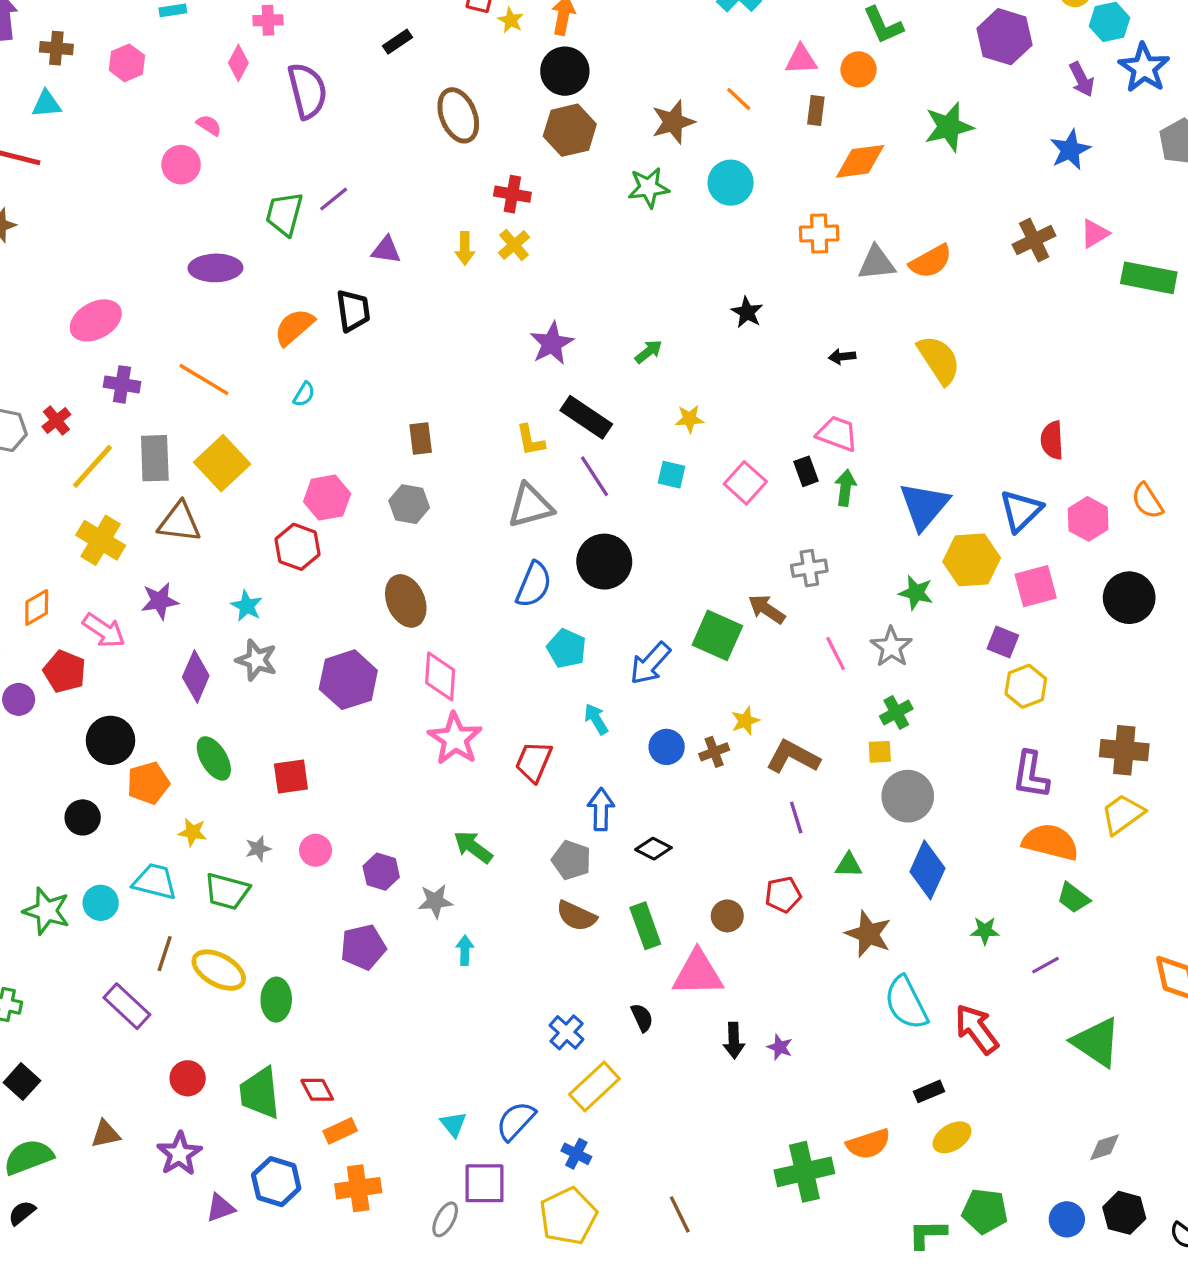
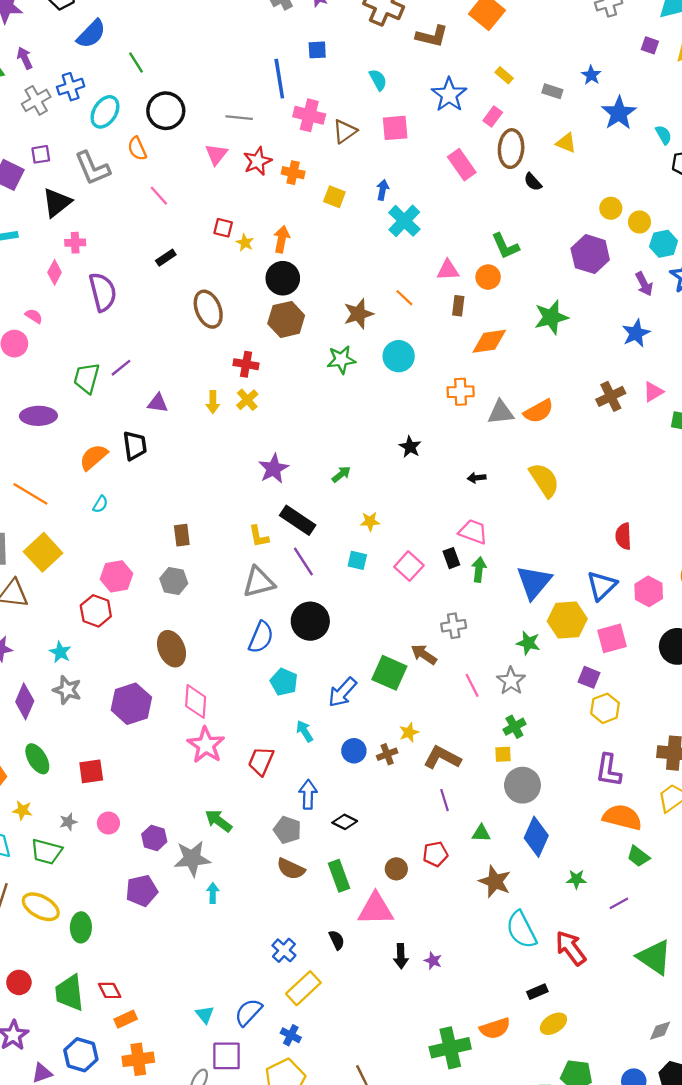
gray star: (435, 901) -> (192, 859), size x1.5

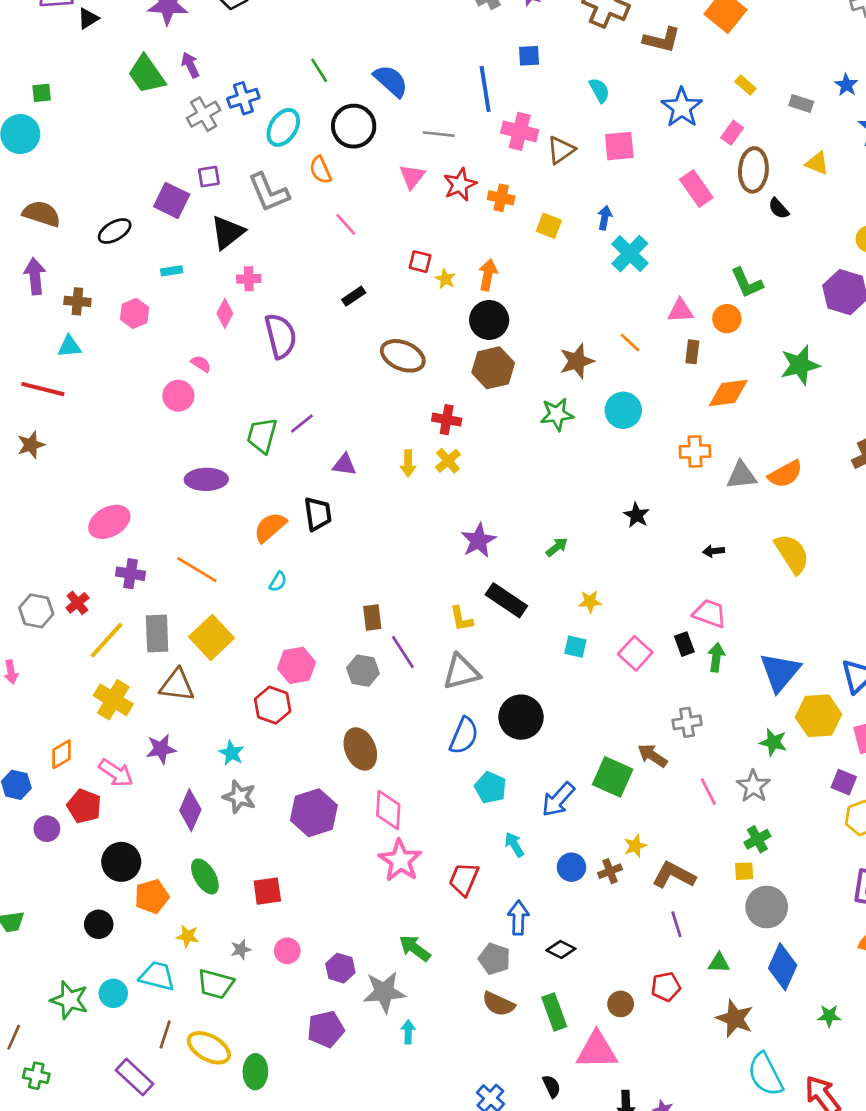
blue semicircle: (91, 34) -> (391, 81), moved, turned -92
brown ellipse: (208, 309) -> (403, 356), turned -45
purple line: (303, 562) -> (403, 652), moved

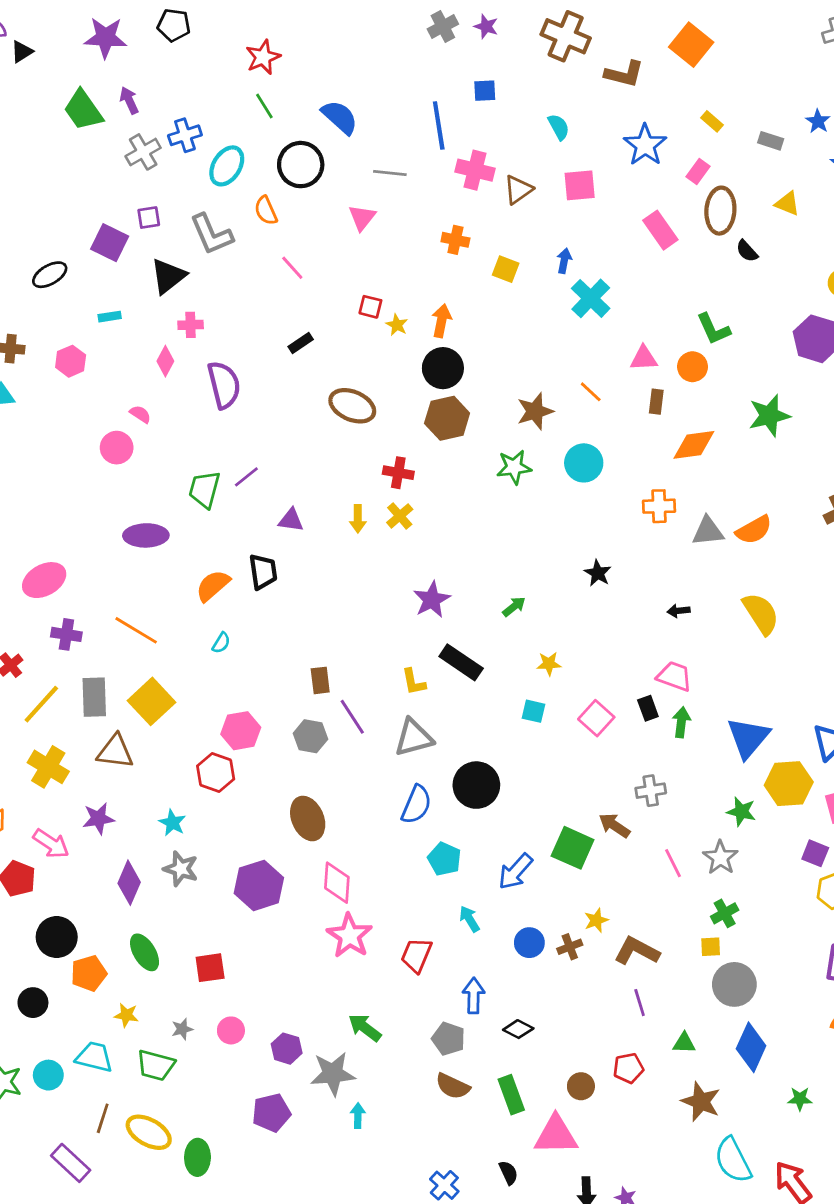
red star: (460, 185) -> (263, 57), moved

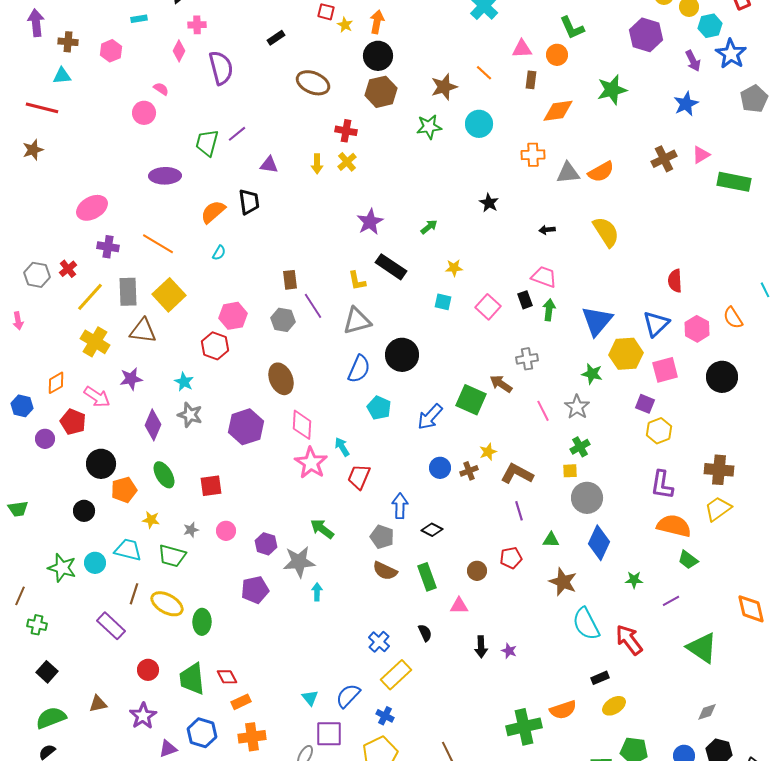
cyan arrow: (469, 919) -> (342, 447), moved
pink triangle: (556, 1135) -> (459, 606), size x0.6

